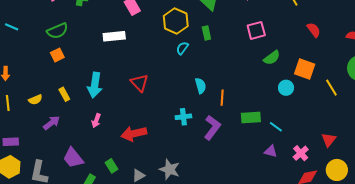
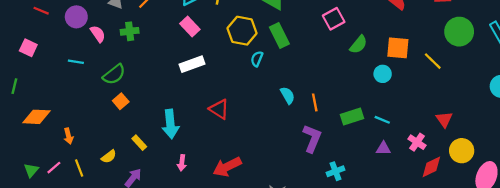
cyan line: (12, 27) -> (76, 62), moved
green rectangle: (206, 33) -> (279, 35), size x1.5
white rectangle: (114, 36) -> (192, 64), moved
cyan cross: (183, 117) -> (335, 171), moved

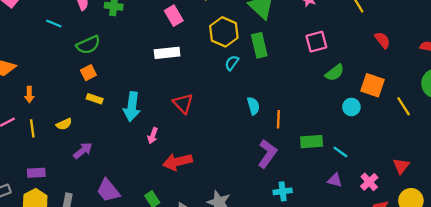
yellow rectangle: (139, 143) -> (95, 99), moved, turned -42
pink arrow: (182, 163) -> (153, 136), moved

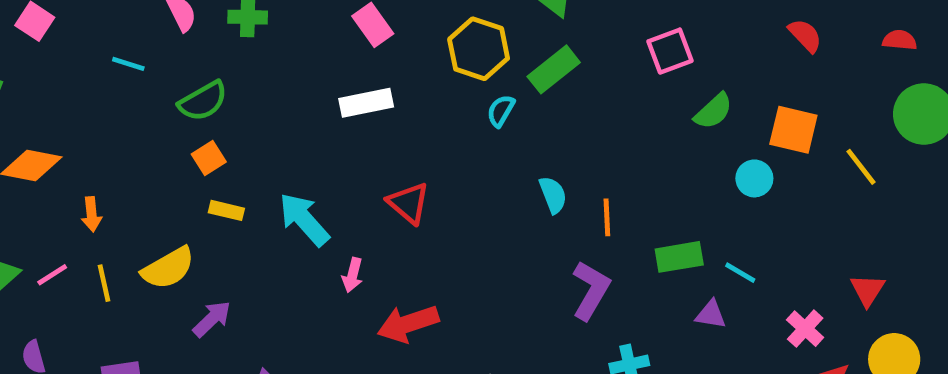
green rectangle: (259, 45) -> (554, 69), turned 70
cyan arrow: (132, 107) -> (304, 219), turned 136
yellow semicircle: (64, 124) -> (168, 268), size x1.6
purple triangle: (335, 180) -> (711, 314), moved

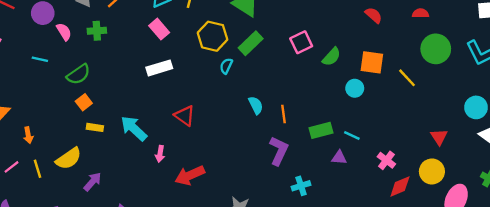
pink square: (670, 51) -> (301, 42), moved
red triangle: (868, 290) -> (439, 137), moved

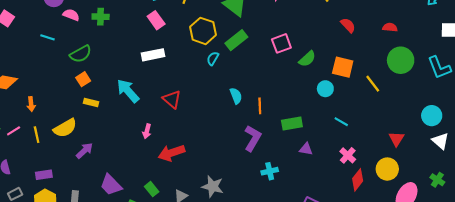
pink semicircle: (64, 32) -> (71, 15), turned -42
cyan arrow: (134, 128) -> (128, 91), moved
cyan line: (352, 135) -> (341, 122), moved
red diamond: (400, 187) -> (358, 180), turned -35

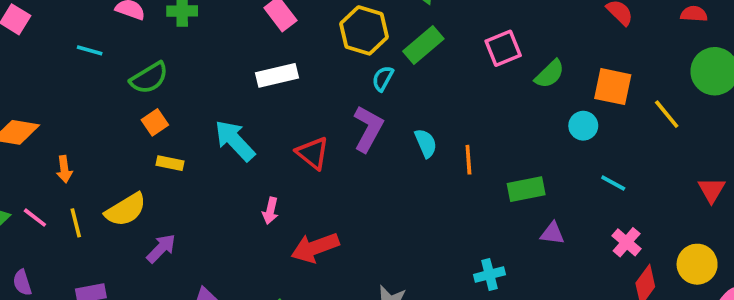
pink line: (14, 131) -> (35, 218), turned 72
purple L-shape: (253, 138) -> (368, 129), moved
red triangle: (396, 139) -> (712, 190), moved

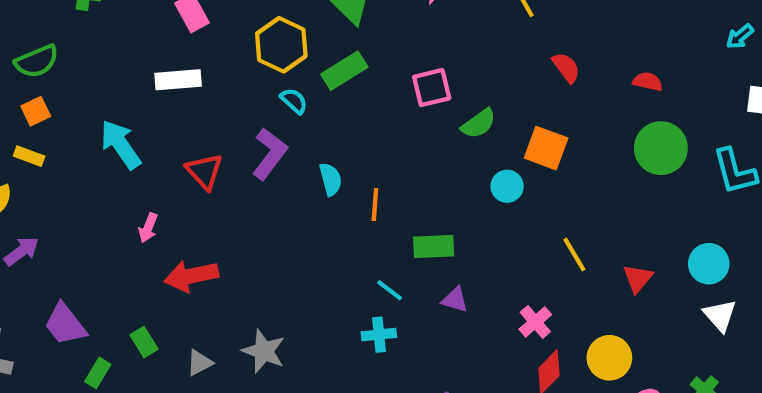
cyan semicircle: (383, 79) -> (294, 101), turned 95
yellow line: (667, 114) -> (574, 255), moved
yellow rectangle: (170, 163) -> (29, 156), moved
cyan line: (613, 183) -> (390, 290), moved

